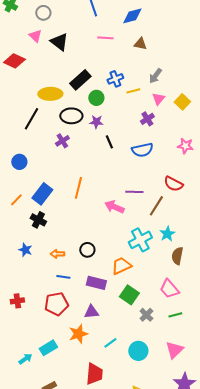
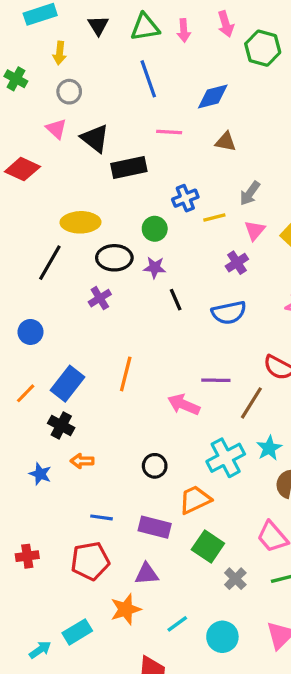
black rectangle: (80, 80) -> (129, 167), moved, turned 30
black circle: (87, 250) -> (155, 466), moved
orange arrow: (57, 254) -> (82, 461), moved

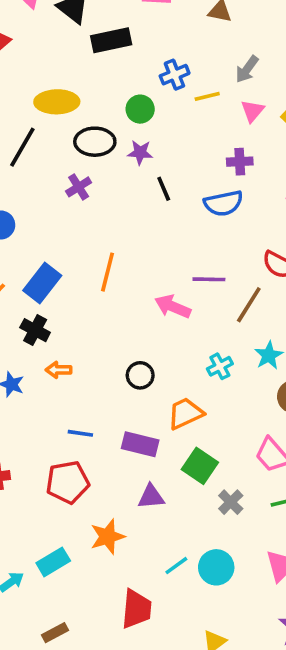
purple cross: (237, 263) -> (240, 162), moved, turned 30
cyan cross: (226, 458) -> (220, 366), size x0.6
purple triangle: (147, 574) -> (151, 497), moved
cyan line: (177, 624) -> (176, 566), moved

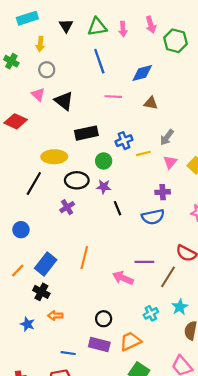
black rectangle: (111, 40) -> (86, 133), moved
purple rectangle: (140, 444) -> (99, 344), moved

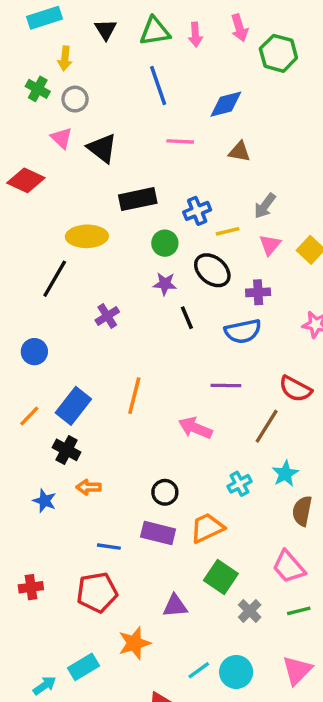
green cross: (11, 61) -> (38, 89), moved
black ellipse: (77, 180) -> (212, 270), moved, turned 40
purple line: (144, 262) -> (226, 386), moved

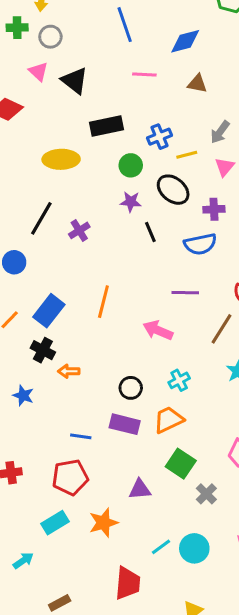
green cross: (38, 89) -> (17, 28), turned -30
black line: (55, 279) -> (41, 218), moved
cyan cross: (239, 484) -> (179, 380), moved
orange arrow: (89, 487) -> (69, 371), moved
cyan rectangle: (84, 667) -> (55, 523), moved

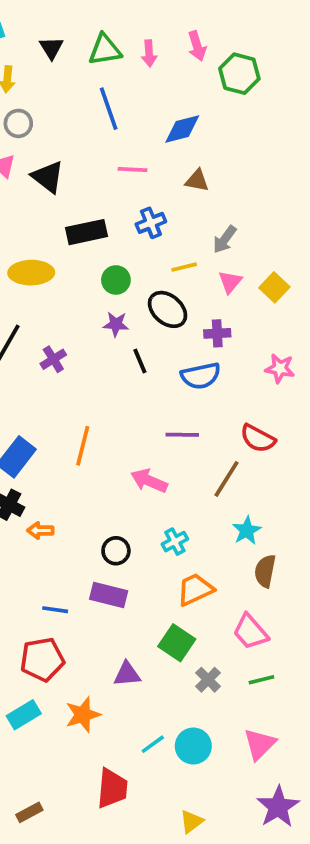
blue cross: (159, 137) -> (151, 223), moved
orange trapezoid: (169, 420) -> (195, 589), moved

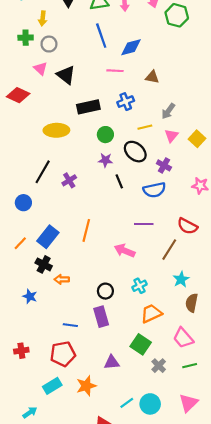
blue diamond: (182, 129) -> (131, 47), moved
purple cross: (217, 333) -> (164, 165), turned 32
purple rectangle: (109, 595) -> (101, 317), turned 60

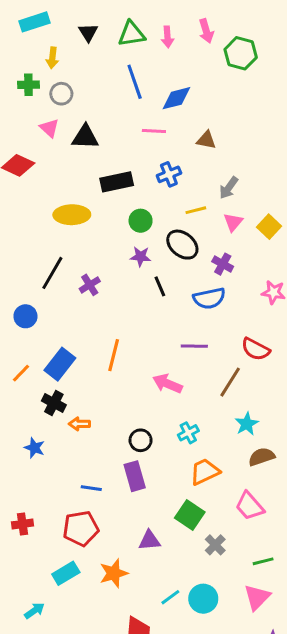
black triangle: (66, 75) -> (85, 137), turned -36
brown semicircle: (192, 303) -> (262, 457), turned 60
green line: (190, 366) -> (263, 561), moved

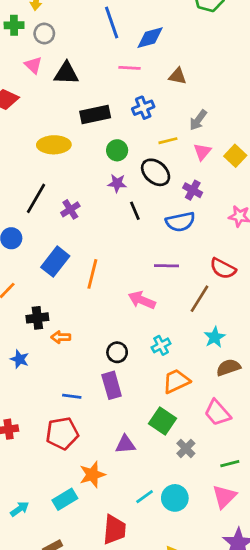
blue rectangle: (60, 364) -> (55, 262), moved
black cross: (54, 403) -> (37, 318), turned -35
cyan rectangle: (66, 573) -> (65, 499), moved

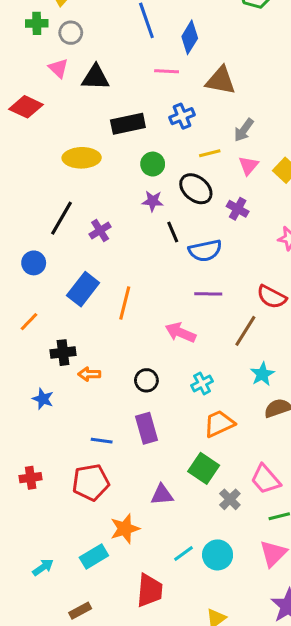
blue diamond: (150, 38) -> (190, 37), turned -44
brown triangle: (178, 76) -> (221, 81), size x1.5
blue semicircle: (180, 222) -> (205, 251), moved
black circle: (117, 352) -> (146, 380), moved
pink trapezoid: (217, 413) -> (265, 479), moved

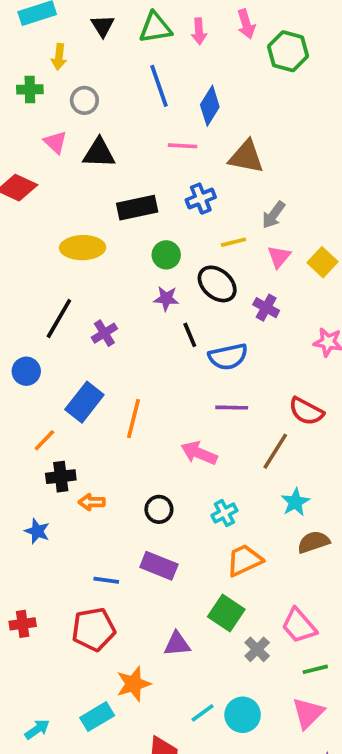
gray circle: (71, 33) -> (84, 100), moved
orange line: (29, 322) -> (44, 440), moved
purple rectangle: (146, 428) -> (159, 566), turned -52

